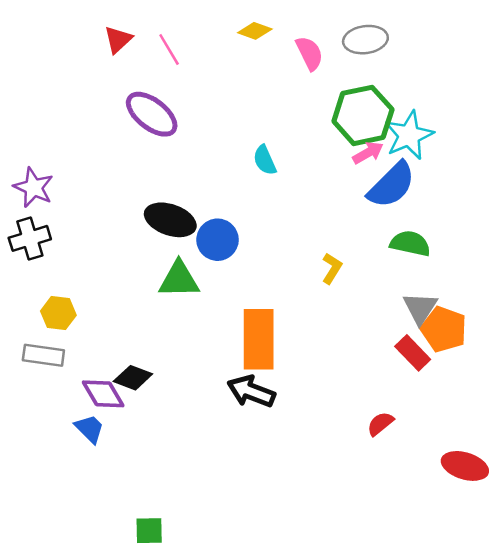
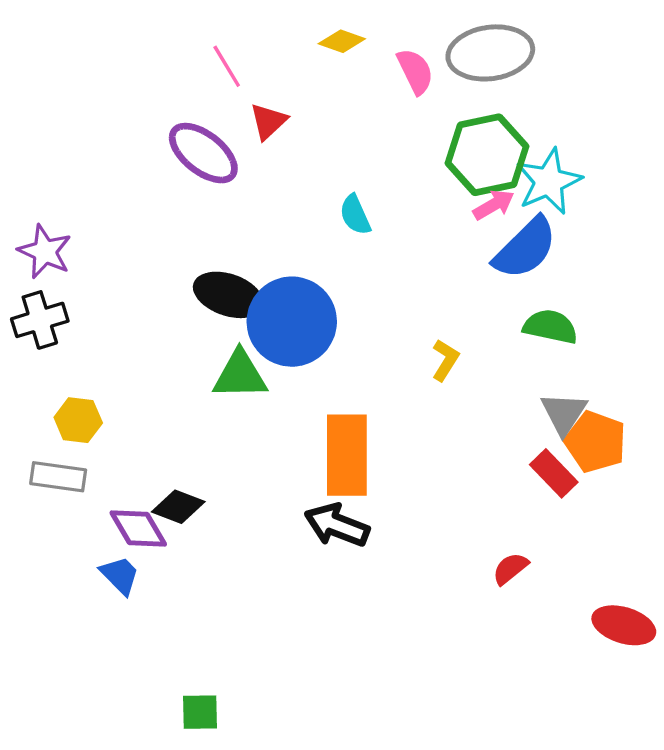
red triangle: (118, 40) -> (268, 121), moved
gray ellipse: (365, 40) -> (490, 53), size x1.4
blue circle: (218, 240) -> (292, 322), size x1.6

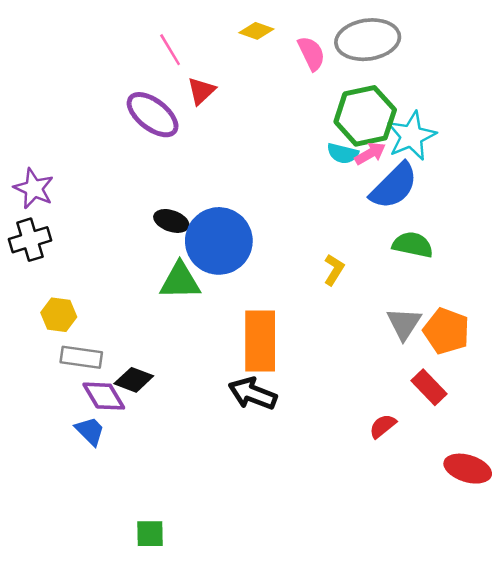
cyan semicircle: (355, 215) -> (343, 153), moved, turned -52
black ellipse: (228, 295) -> (171, 221), size x0.7
gray triangle: (564, 413) -> (404, 324), moved
red rectangle: (554, 473) -> (429, 387), moved
gray rectangle: (58, 477) -> (81, 357), moved

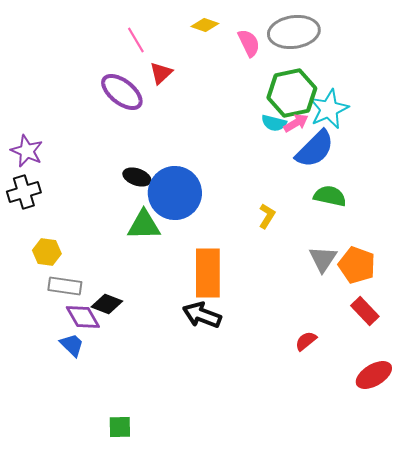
red rectangle: (429, 387) -> (365, 311), moved
red ellipse: (468, 469) -> (374, 375), turned -48

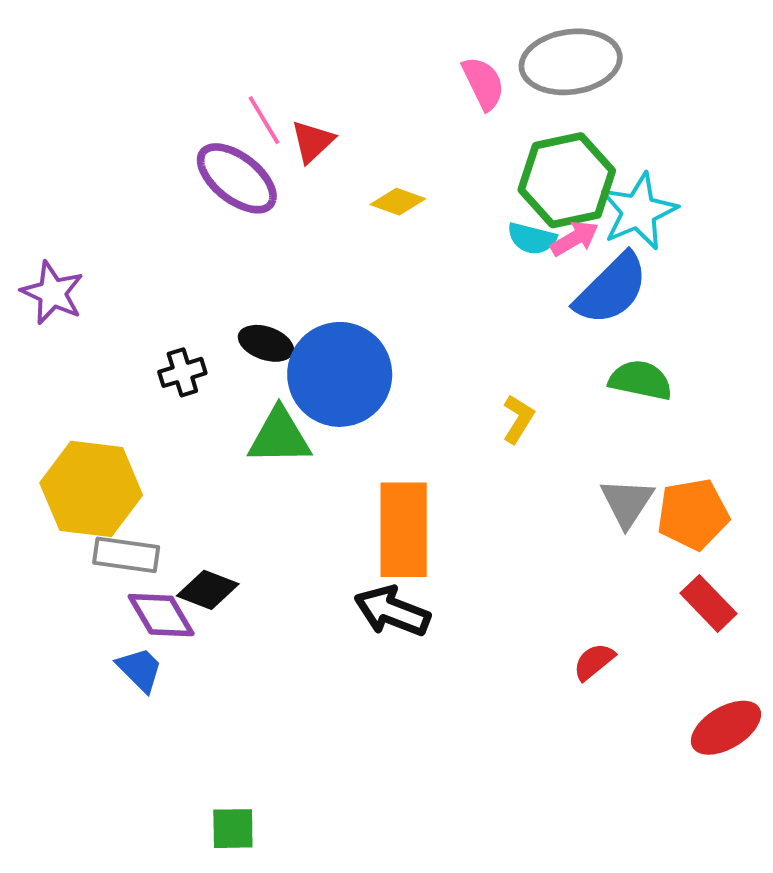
yellow diamond: (205, 25) -> (398, 202), moved
pink line: (136, 40) -> (264, 120), moved
black cross: (24, 192) -> (182, 372), moved, size x0.7
yellow hexagon: (47, 252) -> (91, 489), size x1.8
orange pentagon: (357, 265) -> (693, 514), turned -30

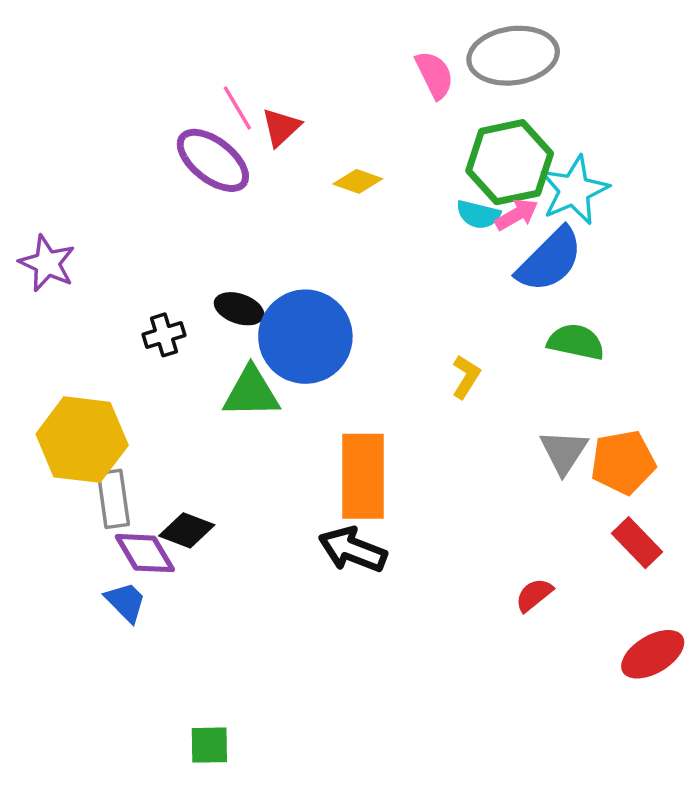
gray rectangle: (126, 555) -> (113, 499), turned 74

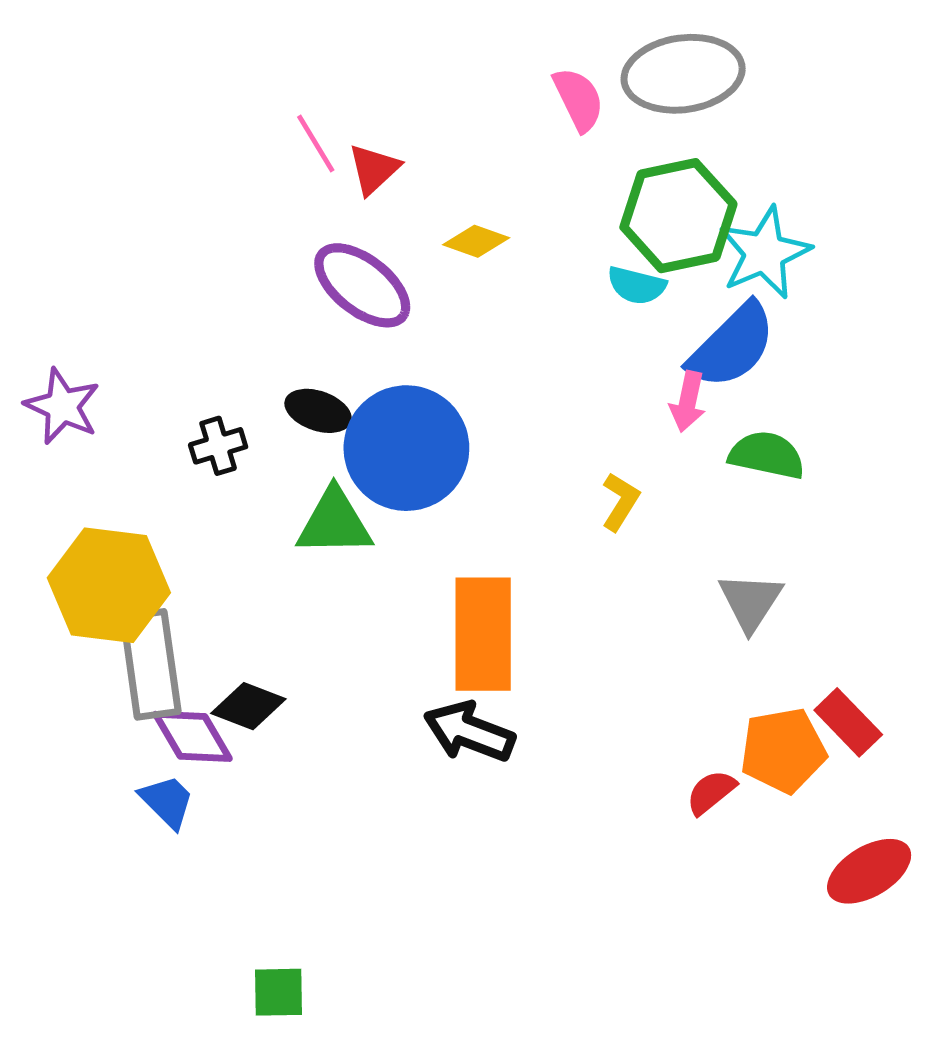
purple ellipse: (213, 160) -> (362, 285), moved
pink arrow: (517, 214) -> (688, 402), moved, turned 132
purple star: (47, 263) -> (62, 406), moved
orange pentagon: (623, 462) -> (783, 750), moved
gray rectangle: (113, 499) -> (151, 664), size x1.4

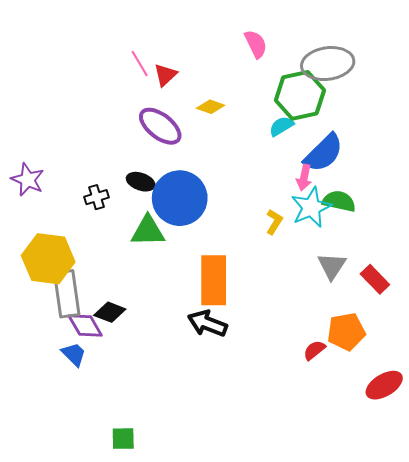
gray ellipse: (683, 74) -> (328, 64), moved
cyan star: (764, 253) -> (311, 207), moved
cyan semicircle: (637, 285) -> (281, 126), turned 135
red rectangle: (848, 722) -> (375, 279), moved

